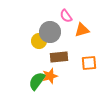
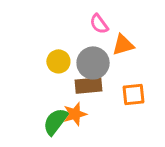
gray circle: (50, 32) -> (93, 63), moved

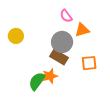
yellow circle: (58, 61) -> (16, 36), moved
brown rectangle: (89, 86) -> (59, 57), turned 36

